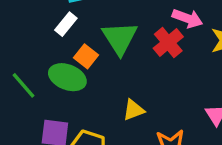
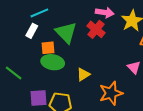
orange square: (86, 56) -> (48, 48), turned -32
green ellipse: (67, 77) -> (53, 62), moved

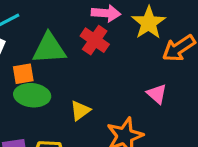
green triangle: (66, 33) -> (49, 48), turned -45

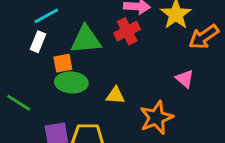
red cross: (95, 40) -> (127, 31), turned 30
yellow triangle: (80, 111) -> (115, 95), turned 42

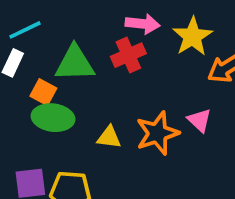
orange square: (63, 63) -> (43, 92), turned 36
orange star: (156, 118) -> (157, 133), moved

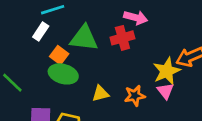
yellow star: (192, 37) -> (167, 71), moved
orange star: (157, 133) -> (135, 96), size x0.7
yellow triangle: (109, 137) -> (100, 93), turned -30

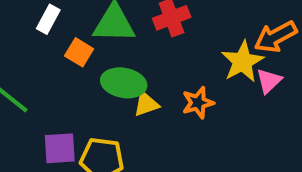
green ellipse: (63, 74) -> (124, 83), moved
pink triangle: (165, 91) -> (269, 81), moved, turned 30

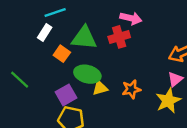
yellow star: (242, 62) -> (168, 101), moved
purple square: (60, 148) -> (66, 95), moved, turned -30

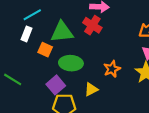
red cross: (119, 37) -> (92, 25), turned -30
yellow triangle: (100, 88) -> (91, 89), moved

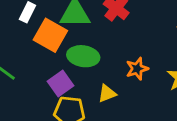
orange square: (45, 50) -> (50, 35), size x1.6

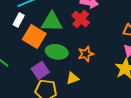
orange star: (137, 69) -> (86, 54), moved

